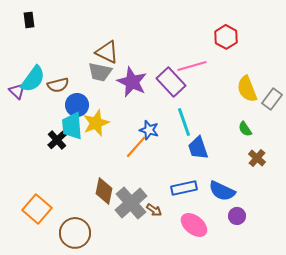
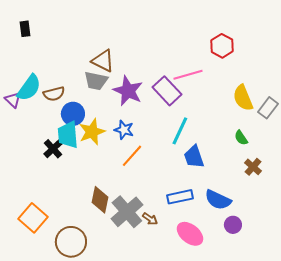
cyan line: (184, 122) -> (180, 131), turned 44
blue star: (149, 130) -> (124, 130), moved

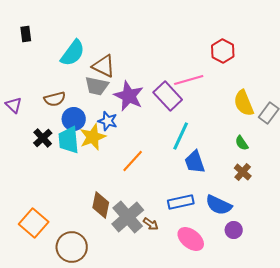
cyan semicircle: (29, 88) -> (73, 53), moved
blue star: (124, 130) -> (108, 121), moved
black cross: (53, 149) -> (43, 138), moved
brown cross: (253, 167) -> (243, 172), moved

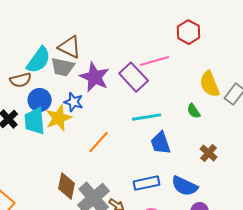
cyan semicircle: (73, 53) -> (39, 60), moved
cyan line: (181, 136) -> (147, 117), turned 56
green semicircle: (242, 143) -> (194, 111), moved

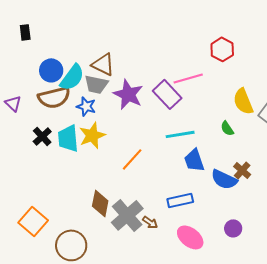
brown semicircle: (21, 80) -> (54, 97), size x1.5
blue circle: (40, 100) -> (51, 70), moved
blue star: (74, 102) -> (86, 106), moved
blue semicircle: (185, 186) -> (224, 179), moved

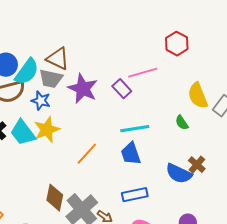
purple rectangle: (167, 94) -> (122, 89), size x0.7
cyan trapezoid: (68, 138) -> (23, 133), turned -32
blue trapezoid: (194, 160) -> (131, 154), moved

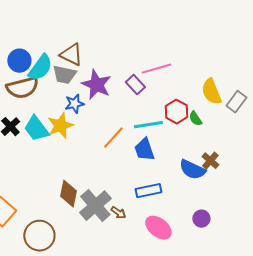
red hexagon: (177, 44) -> (176, 112), moved
blue star: (41, 101) -> (74, 104), moved, turned -30
orange line: (87, 154) -> (113, 138), moved

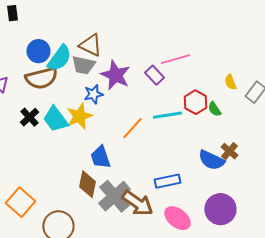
yellow semicircle: (211, 92) -> (230, 82), size x0.6
blue trapezoid: (144, 150) -> (100, 157), moved
brown arrow: (118, 213) -> (137, 203), size x2.0
purple circle: (201, 219) -> (220, 209), size x1.8

